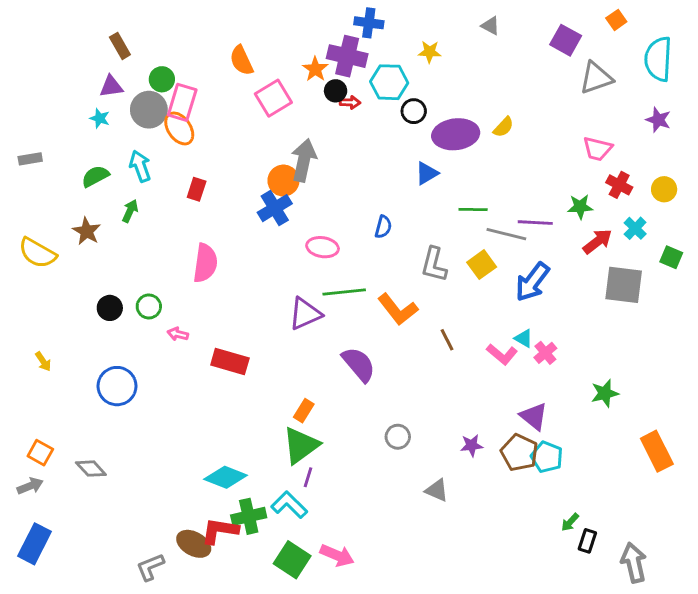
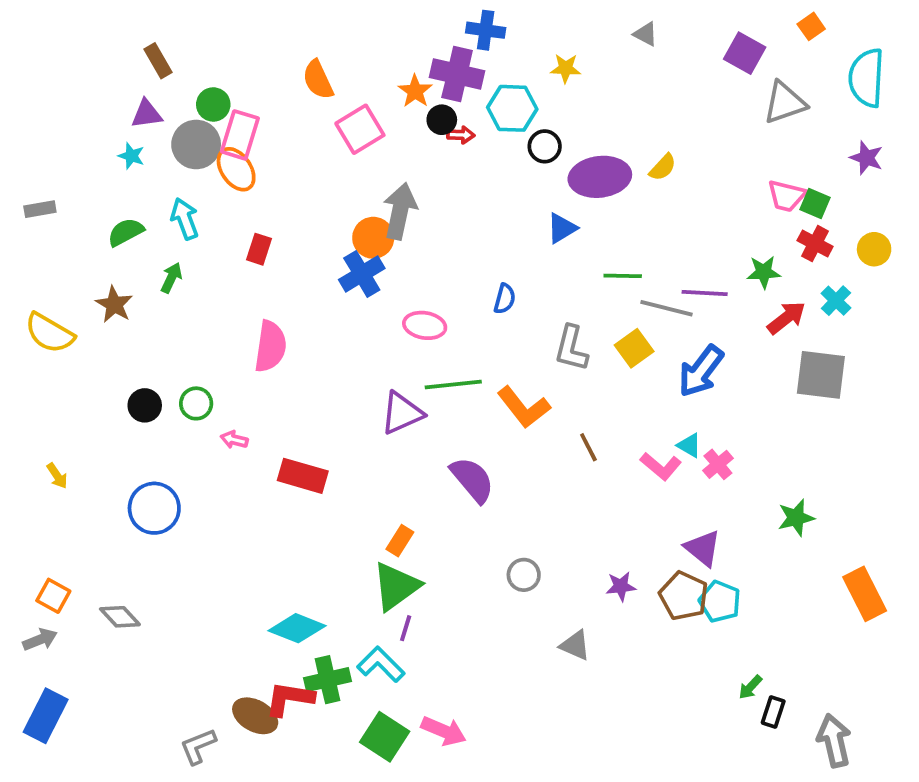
green square: (671, 257) -> (815, 204), moved

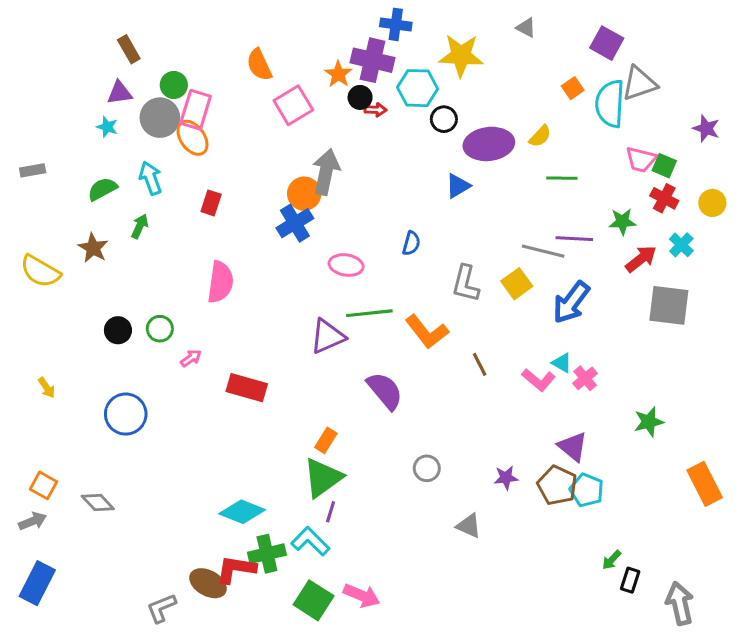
orange square: (811, 26) -> (573, 88), moved
yellow star: (566, 68) -> (461, 56), size x1.8
cyan semicircle: (866, 78) -> (610, 104), moved
green line: (623, 276) -> (562, 178), moved
pink arrow: (234, 440) -> (191, 358), turned 130

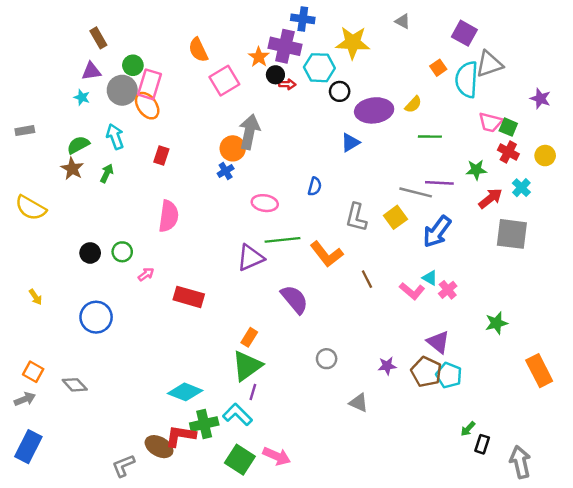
blue cross: (295, 223) -> (226, 171), size x0.6
brown star: (93, 248) -> (72, 169), moved

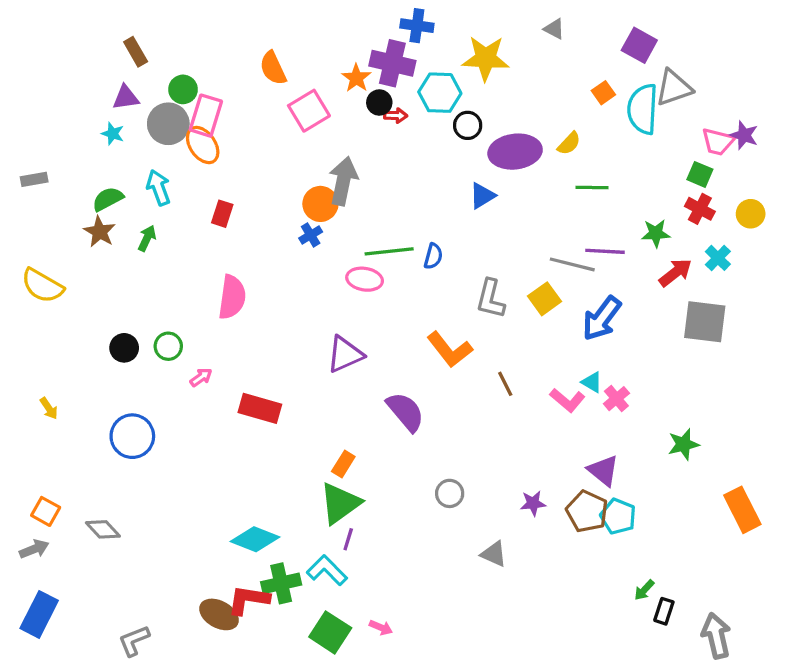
pink trapezoid: (490, 122) -> (718, 142), moved
green line: (283, 240) -> (389, 251), moved
pink arrow: (277, 456) -> (381, 628), size x0.6
gray L-shape: (123, 466) -> (134, 641), moved

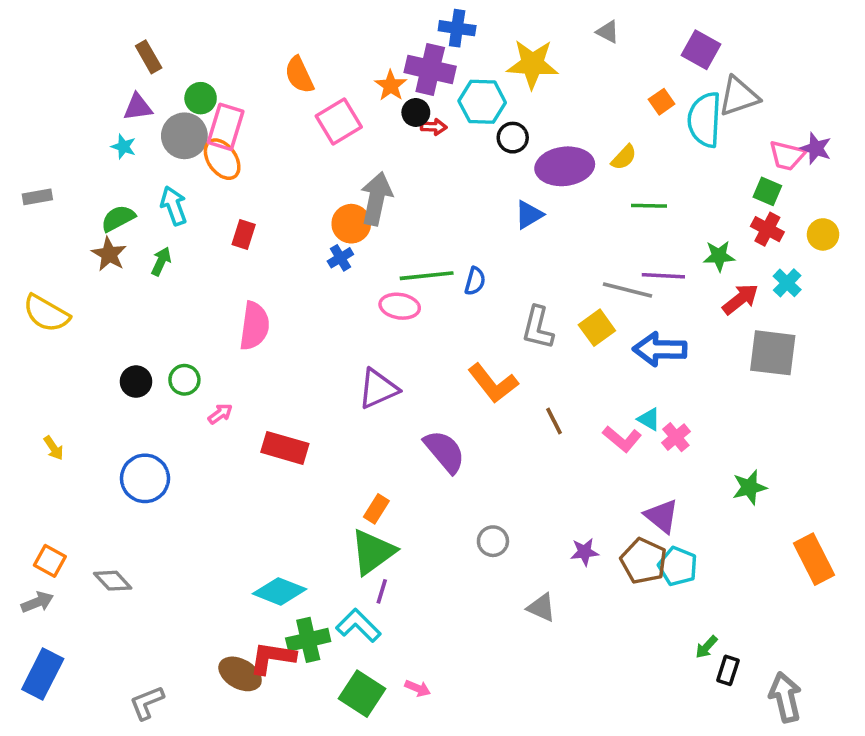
blue arrow: (602, 318) -> (660, 349), turned 54

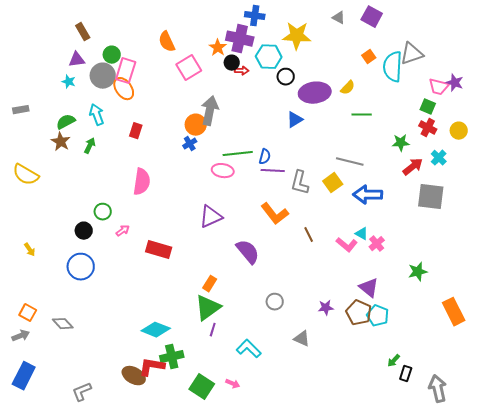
purple square: (701, 50) -> (372, 17), moved
purple line: (663, 276) -> (273, 171), moved
black circle: (136, 382) -> (84, 231), moved
cyan L-shape: (358, 625) -> (249, 349), moved

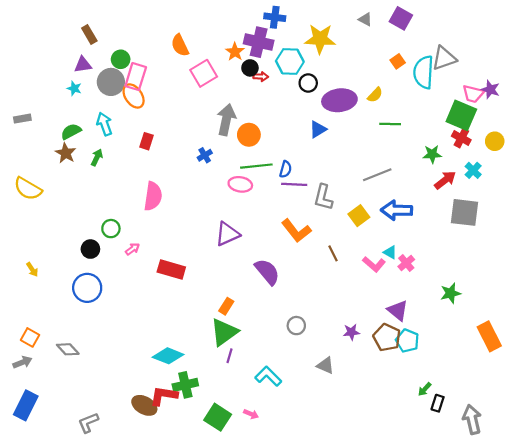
green square: (428, 107) -> (461, 115), size x1.8
orange circle: (196, 125) -> (249, 135), moved
gray line: (350, 162) -> (377, 175), turned -36
yellow square: (333, 183) -> (359, 216), moved

